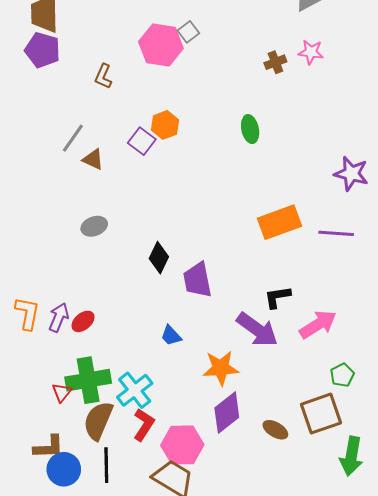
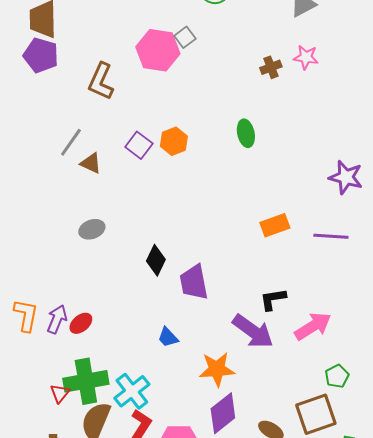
brown L-shape: (103, 76) -> (101, 81), size x1.5
orange hexagon: (165, 125) -> (174, 141), moved
orange rectangle: (279, 222) -> (275, 225), size x0.7

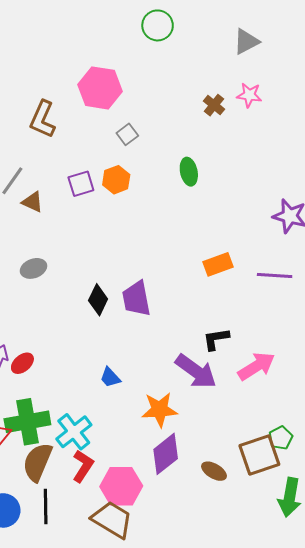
gray square: (185, 37) -> (127, 134), moved
brown cross: (271, 67) -> (214, 105), turned -30
purple square: (139, 145) -> (81, 184), turned 36
purple trapezoid: (194, 282) -> (136, 299), moved
green pentagon: (337, 376) -> (281, 438), moved

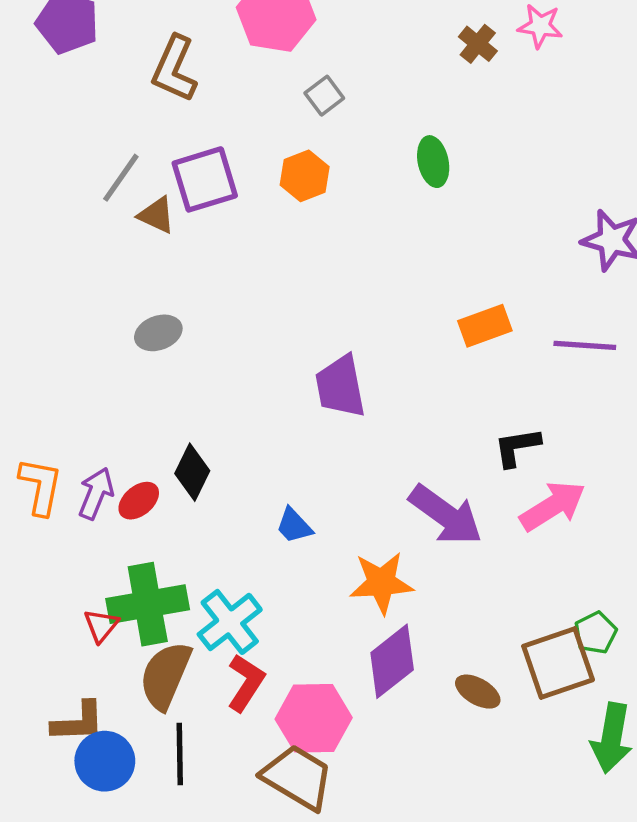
purple square: (81, 184) -> (205, 179), moved, size x1.4
black diamond: (98, 300) -> (192, 472), moved
black L-shape: (216, 339) -> (517, 447), moved

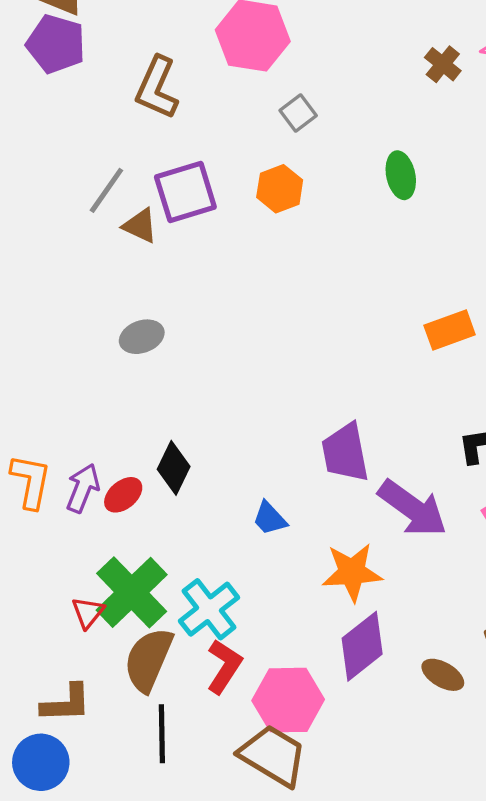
purple trapezoid: (340, 386) -> (345, 453), moved
green cross: (148, 604) -> (132, 592), turned -34
blue circle: (105, 761) -> (41, 762), moved

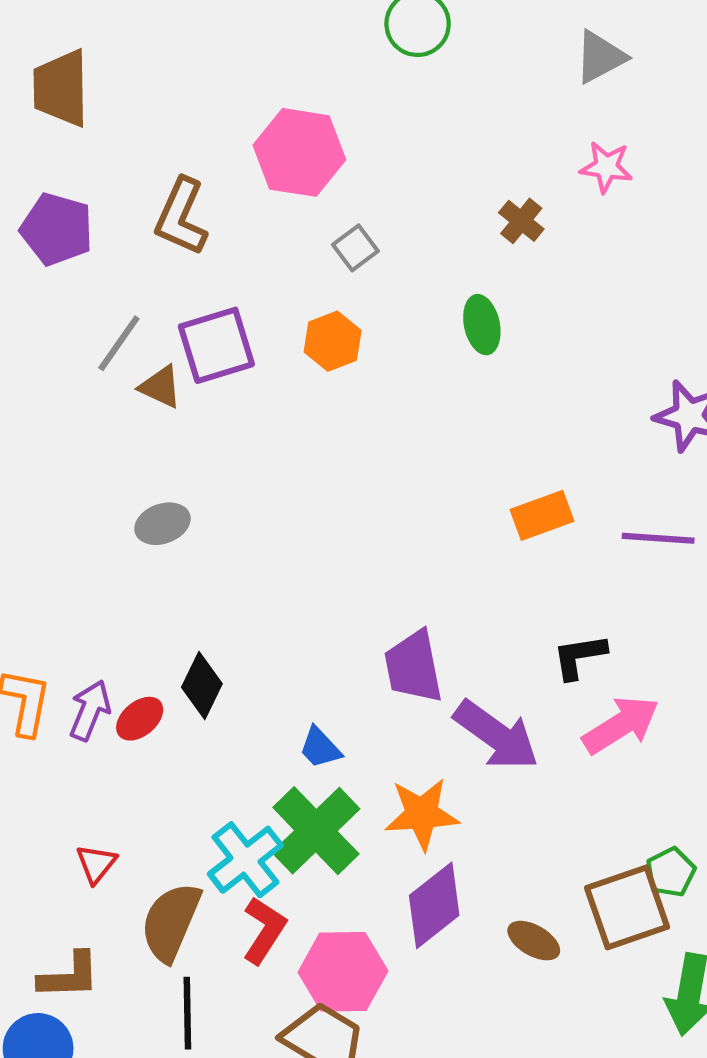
purple pentagon: (56, 44) -> (57, 229), moved
brown cross: (443, 64) -> (521, 221), moved
green cross: (132, 592) -> (316, 831), moved

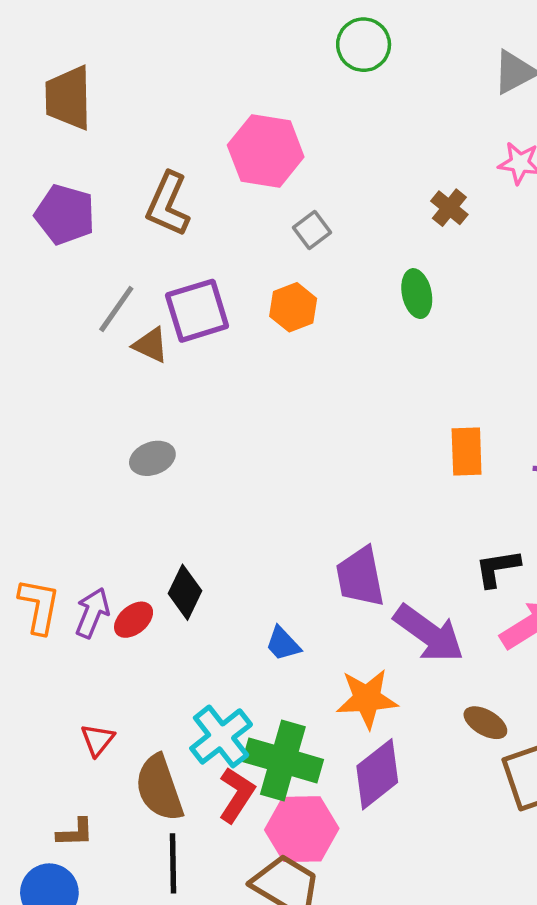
orange rectangle: (542, 515) -> (467, 451), turned -72
green cross: (316, 831) -> (283, 760), moved, turned -30
brown semicircle: (171, 922) -> (159, 788), turned -42
brown ellipse: (534, 941) -> (485, 723), moved
brown L-shape: (69, 976) -> (75, 833), size x0.7

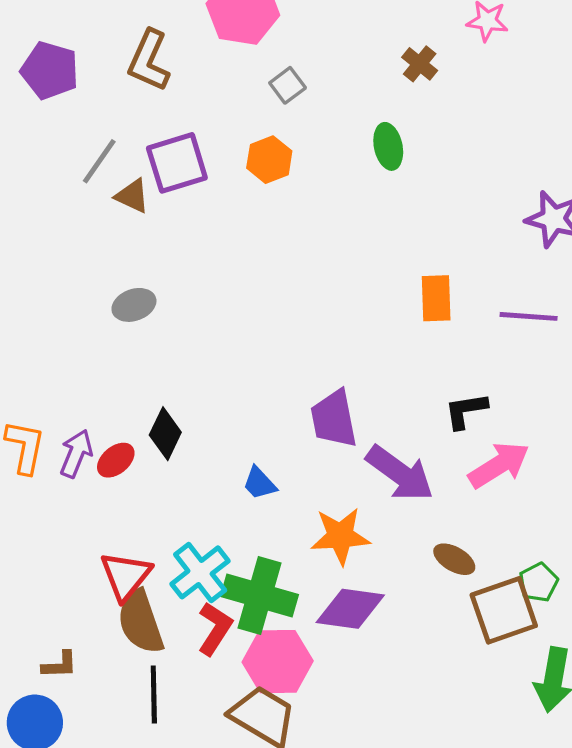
red triangle: (97, 740) -> (126, 576), moved, size x1.6
purple diamond: (377, 774) -> (350, 609), turned 46

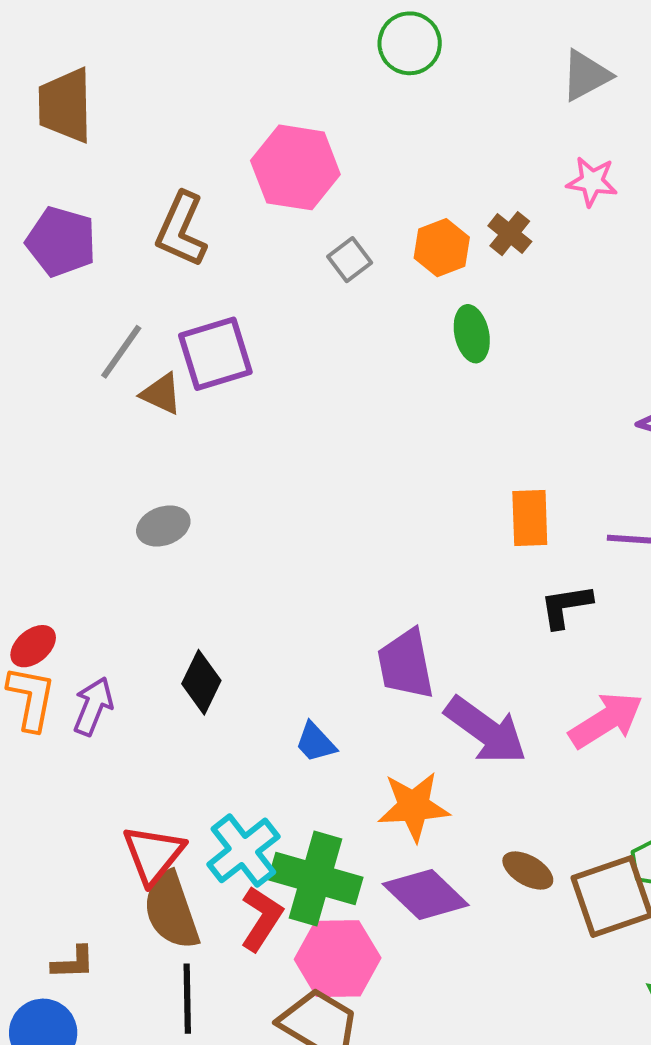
orange hexagon: (269, 160) -> (442, 248), moved
black L-shape: (466, 411) -> (566, 606), moved
red ellipse: (116, 460) -> (33, 646), moved
brown ellipse: (454, 559) -> (528, 871), moved
purple diamond: (350, 609) -> (426, 895), turned 36

